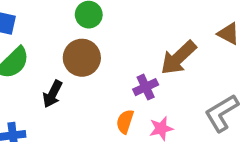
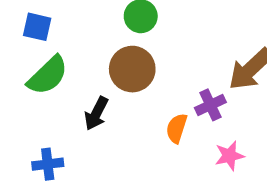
orange semicircle: (125, 122) -> (177, 128), moved

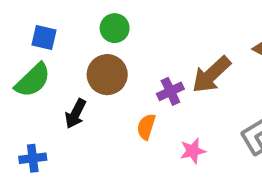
blue square: (37, 27) -> (44, 37), moved
purple cross: (210, 105) -> (170, 91), moved

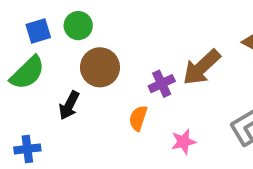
green circle: (115, 28) -> (78, 26), moved
blue square: (44, 37) -> (38, 31), turned -30

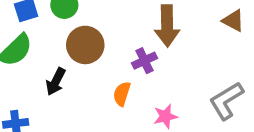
brown arrow: (202, 67) -> (167, 26), moved, turned -48

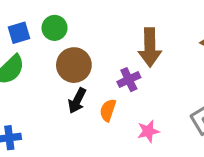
black arrow: (56, 82) -> (77, 101), moved

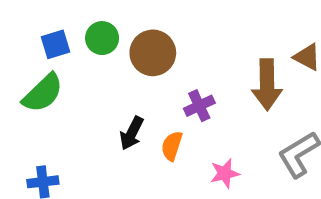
brown arrow: (150, 47) -> (267, 85), moved
brown circle: (74, 65) -> (153, 53), moved

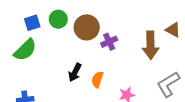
purple cross: (199, 106) -> (109, 42), moved

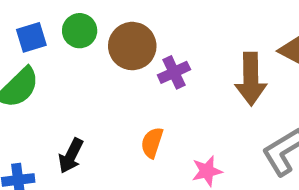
black arrow: (75, 72) -> (71, 156), moved

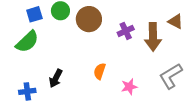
purple cross: (174, 72) -> (126, 31), moved

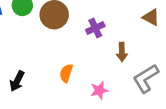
brown arrow: (153, 37) -> (122, 52), moved, size x0.6

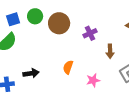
black arrow: (17, 81) -> (31, 73), turned -126

